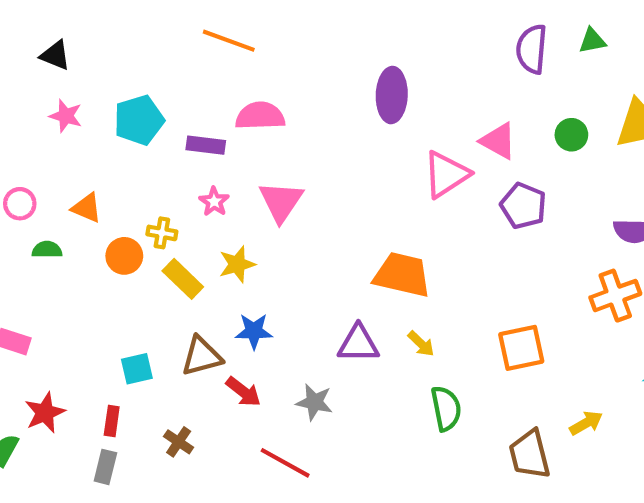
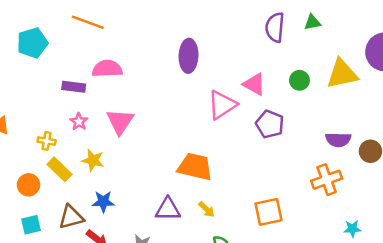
cyan pentagon: (139, 120) -> (32, 43), moved
orange circle: (124, 256) -> (28, 185), moved
yellow star: (237, 264) -> (93, 160), turned 30

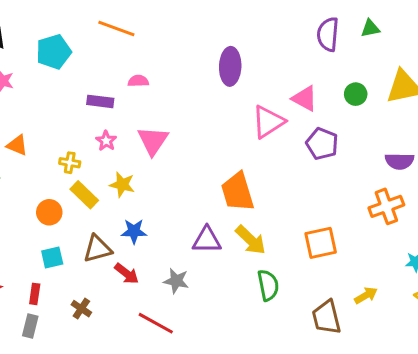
pink semicircle: (107, 69) -> (138, 81), size x0.6
orange trapezoid: (195, 167) -> (237, 192), turned -120
yellow arrow: (207, 209) -> (251, 240), size x1.6

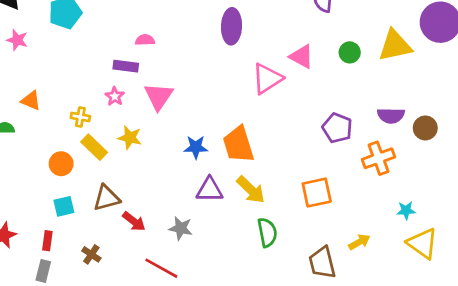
purple rectangle: (100, 101) -> (126, 66), moved
purple pentagon: (322, 144) -> (337, 128), moved
blue star: (134, 231) -> (196, 147), moved

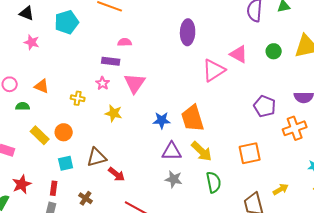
yellow rectangle: (94, 147) -> (40, 135), moved
gray star: (181, 228) -> (174, 179), moved

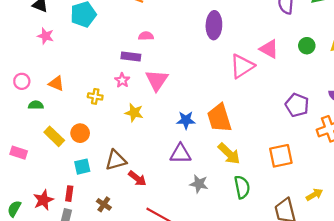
purple triangle: (172, 151) -> (180, 154), moved
red star: (22, 184) -> (43, 200), moved

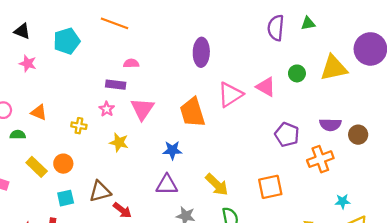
pink triangle: (269, 49) -> (266, 87), moved
orange trapezoid: (219, 118) -> (192, 112), moved

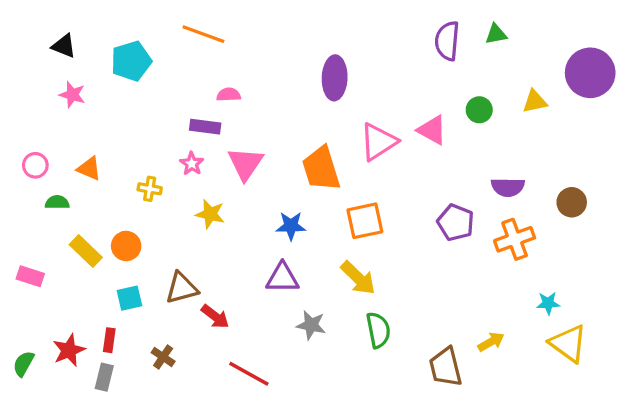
yellow triangle: (334, 68) -> (535, 101), size x0.6
purple semicircle: (330, 125) -> (508, 187), moved
purple pentagon: (287, 135) -> (456, 222), moved
orange square: (270, 187) -> (365, 221), moved

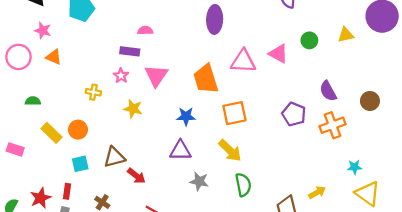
pink triangle: (378, 142) -> (243, 61), turned 36
pink circle: (35, 165) -> (19, 57), moved, size x1.5
orange triangle: (89, 169) -> (54, 57), moved
purple semicircle: (508, 187) -> (328, 91), turned 60

